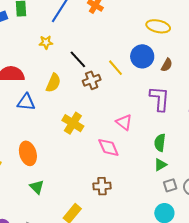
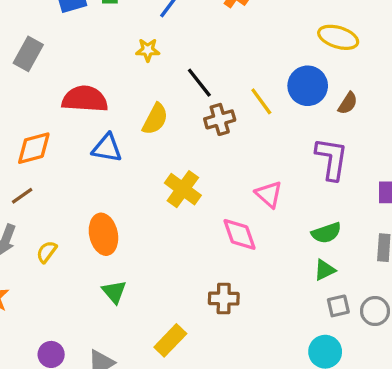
green semicircle: (160, 143) -> (326, 233), turned -120

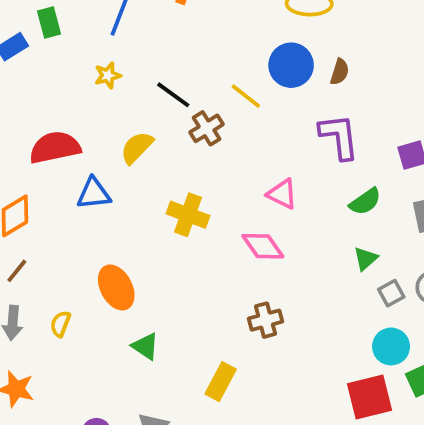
yellow semicircle: (155, 119) -> (137, 148), turned -148
green semicircle: (326, 233) -> (365, 202), moved

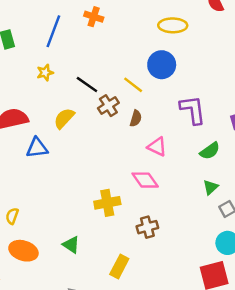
brown semicircle: (340, 72) -> (136, 118), moved
yellow cross: (188, 215) -> (107, 203), moved, turned -30
orange ellipse: (116, 287) -> (23, 251), moved, turned -44
yellow semicircle: (60, 324) -> (12, 216), moved

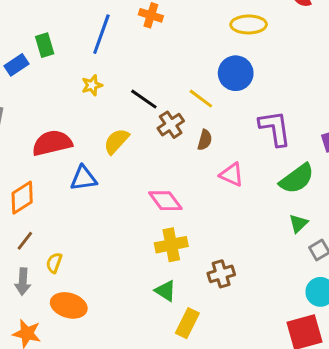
green semicircle: (210, 151) -> (297, 179), size x1.4
pink diamond: (145, 180) -> (165, 201), moved
green triangle: (71, 245) -> (165, 291), moved

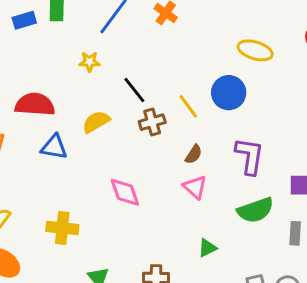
brown semicircle: (205, 140) -> (194, 154), moved
green triangle: (298, 223) -> (207, 248), moved
yellow cross: (171, 245) -> (62, 228), moved

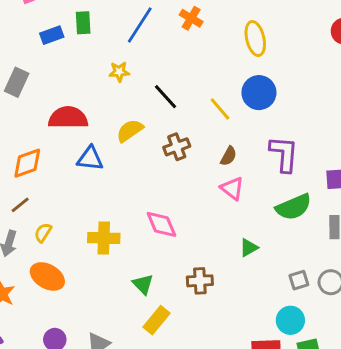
yellow ellipse: (255, 50) -> (255, 39), moved, turned 64
brown cross: (152, 122) -> (177, 147), moved
pink diamond: (125, 192) -> (161, 224), moved

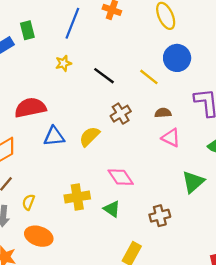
yellow semicircle: (130, 131) -> (89, 136), moved
brown semicircle: (229, 156) -> (163, 113), turned -112
green triangle: (249, 248) -> (193, 182), size x1.5
green triangle: (143, 284) -> (112, 209), moved

